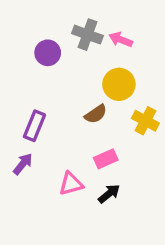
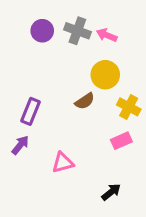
purple circle: (48, 53) -> (42, 31), moved
pink rectangle: (106, 159) -> (121, 141), moved
black arrow: (109, 194) -> (111, 192), moved

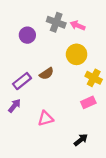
purple circle: (42, 31) -> (27, 35), moved
brown semicircle: (85, 101) -> (47, 74), moved
purple rectangle: (30, 111) -> (22, 81), turned 30

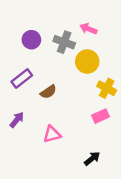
gray cross: (56, 22) -> (64, 42), moved
brown semicircle: (47, 74) -> (48, 92), moved
purple rectangle: (22, 81) -> (22, 79), moved

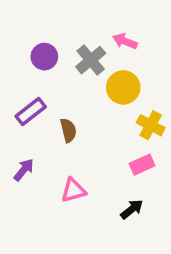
gray cross: (64, 42) -> (91, 60), turned 30
brown semicircle: (48, 92) -> (68, 130), turned -70
black arrow: (92, 159) -> (132, 209), moved

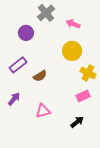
gray cross: (91, 60) -> (46, 13), moved
brown semicircle: (68, 130) -> (40, 76), turned 72

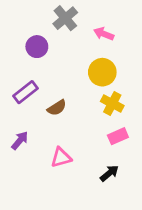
yellow cross: (88, 73) -> (112, 103), moved

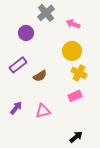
pink rectangle: (118, 136) -> (75, 96), moved
purple arrow: (20, 140) -> (16, 108), moved
black arrow: (109, 173) -> (76, 137), moved

